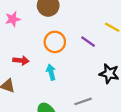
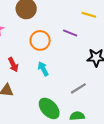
red arrow: (21, 60) -> (13, 65), turned 72

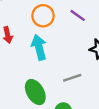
cyan arrow: (43, 69) -> (39, 47), size x1.5

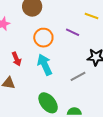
gray line: (72, 78) -> (78, 76), moved

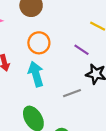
purple line: (73, 32) -> (81, 50), moved

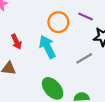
orange circle: (39, 43) -> (58, 22), moved

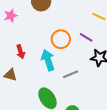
gray line: (84, 58) -> (71, 74), moved

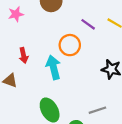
purple line: (86, 37) -> (88, 24), moved
gray line: (71, 74) -> (97, 110), moved

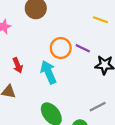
purple line: (88, 24) -> (83, 48), moved

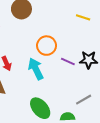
purple line: (83, 48) -> (68, 62), moved

